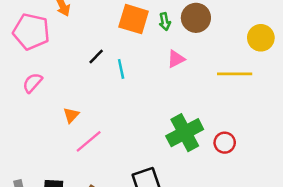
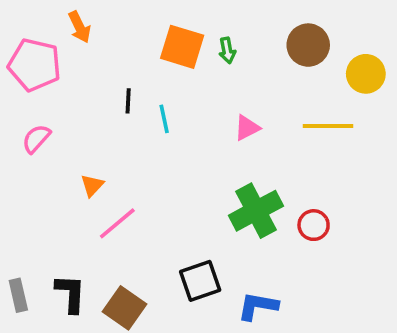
brown circle: (196, 18) -> (308, 45), moved
black line: (96, 56) -> (128, 101), turned -42
pink triangle: (176, 59) -> (247, 128), moved

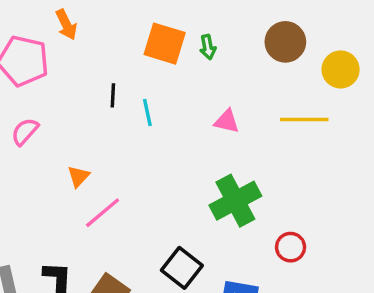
pink triangle: (247, 128) -> (227, 121), turned 40
red circle: (314, 225) -> (291, 247), moved
black square: (200, 281) -> (182, 268), turned -33

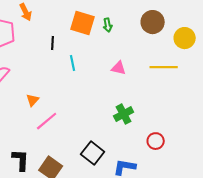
black line: (113, 95) -> (53, 43), moved
green cross: (235, 201) -> (124, 114), size x0.7

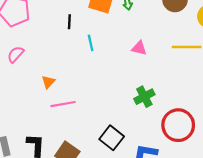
pink line: (47, 121) -> (63, 104), turned 30
red circle: (156, 141) -> (178, 125), size x1.8

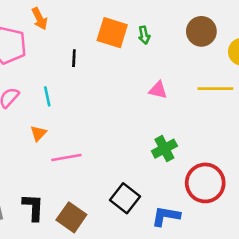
cyan line: (91, 43) -> (47, 96), moved
orange triangle: (48, 82) -> (38, 133), moved

